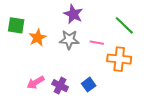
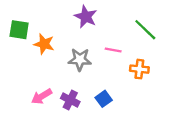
orange star: (38, 38) -> (44, 44), turned -30
gray star: (69, 40) -> (80, 60), moved
orange cross: (119, 59) -> (139, 69), size x0.7

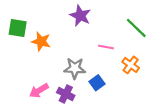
gray star: (80, 60) -> (75, 68), moved
orange cross: (139, 69) -> (131, 65), turned 30
blue square: (104, 99) -> (97, 83), moved

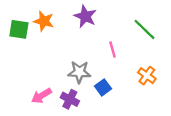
orange star: (41, 41) -> (44, 21), moved
pink line: (106, 47) -> (112, 50), turned 64
orange cross: (131, 65) -> (147, 76), moved

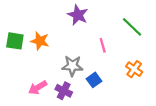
orange star: (44, 21) -> (40, 41), moved
green square: (19, 29) -> (15, 41), moved

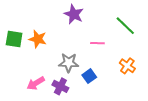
pink line: (103, 45) -> (97, 43), turned -72

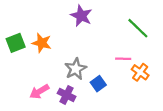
green square: (14, 39) -> (16, 43), turned -30
pink line: (97, 43) -> (123, 59), moved
gray star: (69, 63) -> (76, 69), turned -30

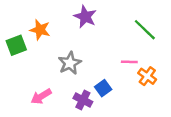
orange star: (42, 43) -> (40, 30), moved
gray star: (76, 69) -> (70, 63), moved
purple cross: (67, 95) -> (83, 100), moved

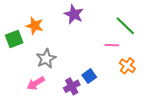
pink line: (129, 62) -> (112, 45), moved
gray star: (70, 63) -> (46, 59), moved
purple cross: (83, 100) -> (72, 86), turned 35

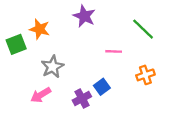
pink line: (112, 45) -> (114, 51), moved
orange cross: (127, 66) -> (145, 75), turned 35

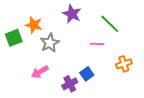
green line: (143, 29) -> (110, 24), moved
gray star: (52, 67) -> (50, 43), moved
pink arrow: (41, 95) -> (40, 72), moved

